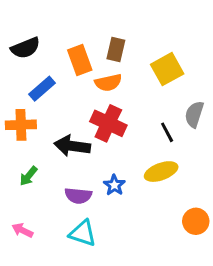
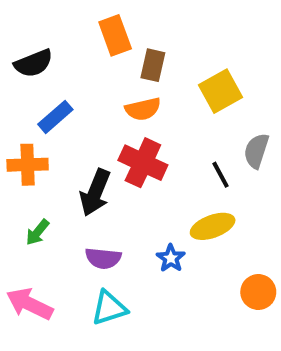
orange rectangle: (80, 60) -> (115, 35), moved
black arrow: (72, 146) -> (95, 193), turned -76
blue star: (114, 185) -> (171, 258), moved
pink arrow: (22, 230) -> (30, 304), size x1.6
cyan triangle: (83, 233) -> (109, 308), turned -36

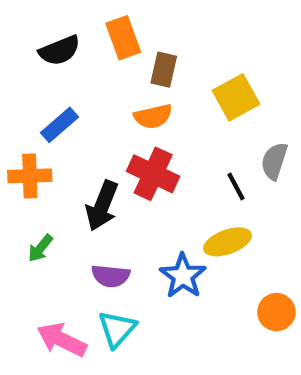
black semicircle: (34, 63) -> (60, 51), moved
blue star: (171, 258) -> (183, 276), size x1.5
pink arrow: (30, 304) -> (62, 340), moved
cyan triangle: (109, 308) -> (117, 329), turned -30

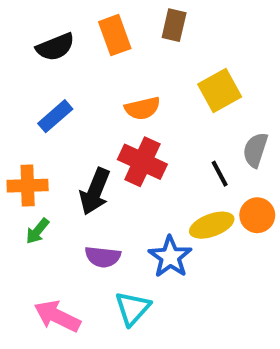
brown rectangle: (164, 70) -> (174, 25), moved
orange cross: (30, 176) -> (28, 186), moved
orange circle: (276, 312) -> (257, 215), moved
cyan triangle: (117, 329) -> (133, 308), moved

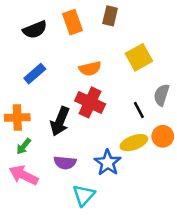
pink arrow: (57, 316) -> (24, 175), moved

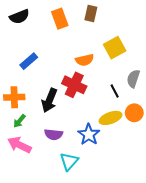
black semicircle: (35, 30) -> (19, 17), moved
orange semicircle: (90, 69) -> (85, 60), moved

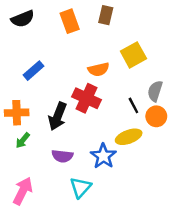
orange circle: (134, 113) -> (156, 116), moved
pink arrow: (19, 145) -> (23, 191), moved, turned 90

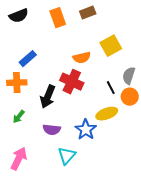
brown rectangle: (106, 15) -> (88, 13), turned 56
orange cross: (17, 113) -> (17, 83), moved

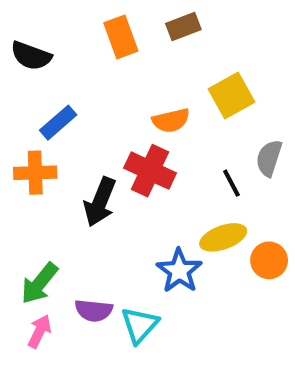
black semicircle: (19, 16) -> (31, 56), moved, turned 42
orange circle: (130, 97) -> (269, 260), moved
green arrow: (19, 117) -> (39, 283), moved, size x1.5
purple semicircle: (52, 130) -> (94, 310), moved
pink arrow: (19, 159) -> (39, 331), size x0.7

